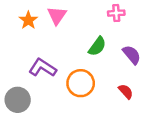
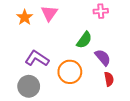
purple semicircle: (132, 55) -> (103, 57), moved
red semicircle: (126, 91) -> (109, 79), turned 32
gray circle: (18, 100) -> (29, 86), moved

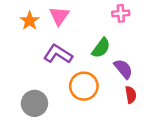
purple L-shape: (37, 58) -> (58, 54), moved

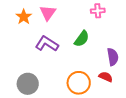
purple semicircle: (123, 69) -> (113, 57), moved, turned 30
orange circle: (84, 86) -> (79, 83), moved
red semicircle: (131, 95) -> (106, 77), turned -56

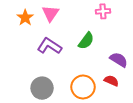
purple semicircle: (113, 57) -> (119, 60), turned -48
gray circle: (28, 84) -> (42, 88), moved

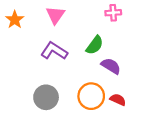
orange star: (25, 18) -> (15, 20), moved
purple semicircle: (119, 60) -> (111, 66), moved
red semicircle: (111, 81) -> (118, 100), moved

